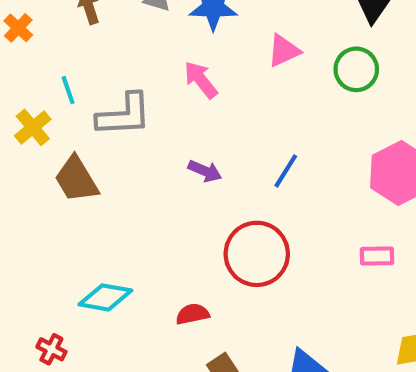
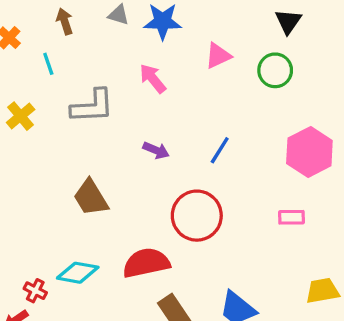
cyan line: (68, 90) -> (48, 64), moved
brown trapezoid: (76, 179) -> (91, 198), moved
cyan diamond: (105, 297) -> (78, 273), moved
red semicircle: (192, 314) -> (146, 263), size x1.8

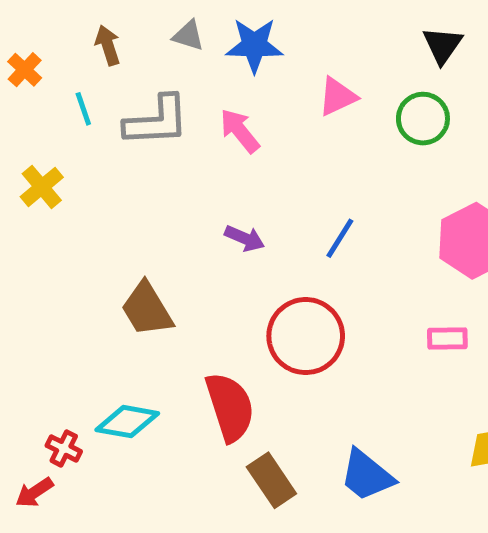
gray L-shape: (92, 106) -> (157, 121), moved
red semicircle: (146, 263) -> (230, 407), turned 84

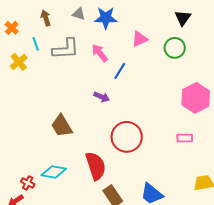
yellow cross: (42, 187) -> (19, 62), moved
blue line: (340, 238) -> (120, 71), moved

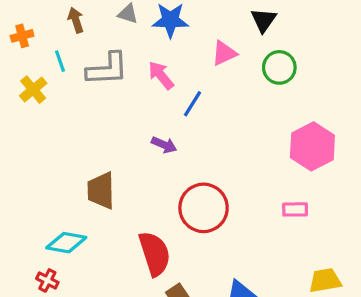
black triangle: (183, 18) -> (264, 20), moved
orange cross: (12, 28) -> (22, 36), turned 32
brown trapezoid: (62, 126) -> (101, 191), turned 30
cyan diamond: (54, 172) -> (66, 243), moved

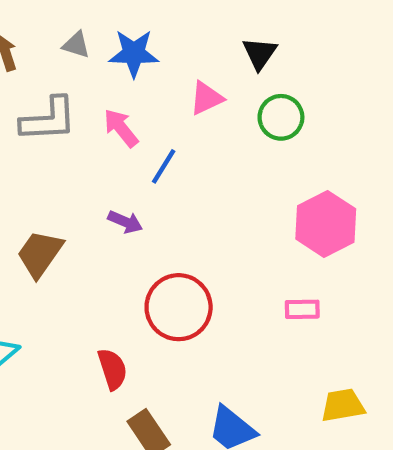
brown trapezoid: (101, 191) -> (40, 254), moved, turned 36
red semicircle: (155, 254) -> (112, 369), size x0.7

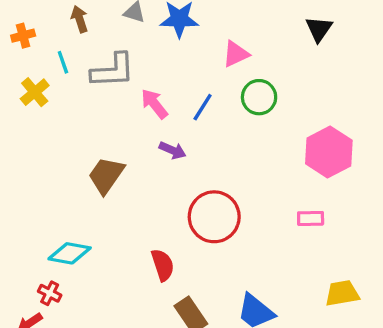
black triangle: (260, 53) -> (319, 29), moved
green circle: (281, 117) -> (259, 97), moved
pink arrow: (121, 128) -> (154, 104), moved

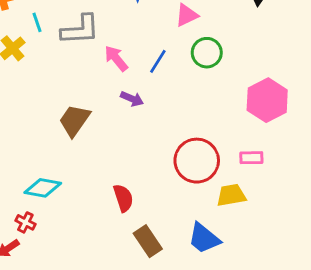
red circle: (214, 217) -> (197, 161), moved
yellow trapezoid: (342, 293) -> (231, 195), moved

